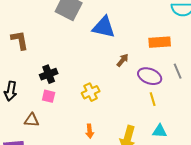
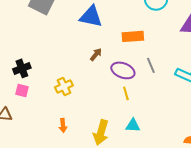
blue triangle: (104, 27) -> (91, 16), moved

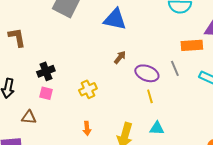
orange rectangle: (133, 36) -> (192, 45), moved

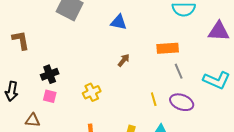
blue triangle: (115, 19) -> (119, 22), size x0.7
orange rectangle: (192, 45) -> (168, 48), moved
purple ellipse: (147, 73) -> (182, 102), moved

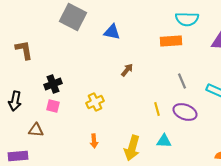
blue triangle: (119, 22) -> (112, 32), moved
orange rectangle: (168, 48) -> (171, 41), moved

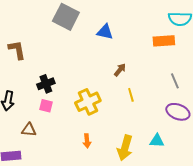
yellow cross: (95, 102) -> (88, 102), size x1.4
yellow line: (157, 109) -> (131, 95), moved

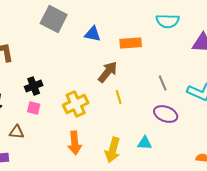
orange rectangle: (164, 41) -> (131, 43), moved
brown arrow: (120, 70) -> (108, 72), size x1.6
orange arrow: (87, 141) -> (75, 143), size x1.6

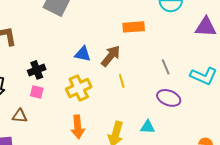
blue triangle: (93, 34) -> (83, 54), moved

